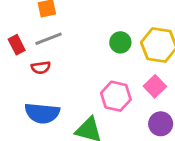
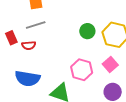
red rectangle: (17, 45) -> (11, 38), moved

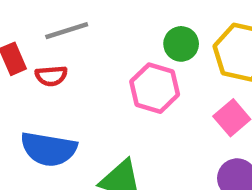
pink hexagon: (82, 70) -> (155, 88), moved

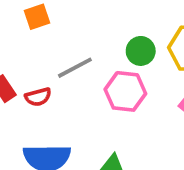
gray line: (67, 31) -> (75, 68), moved

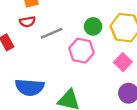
red semicircle: (38, 97) -> (27, 22), moved

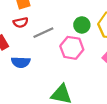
blue semicircle: (30, 87) -> (21, 62), moved, size x0.7

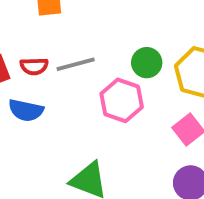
red semicircle: (21, 23) -> (34, 66), moved

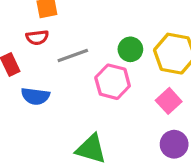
red semicircle: (34, 66) -> (37, 37), moved

